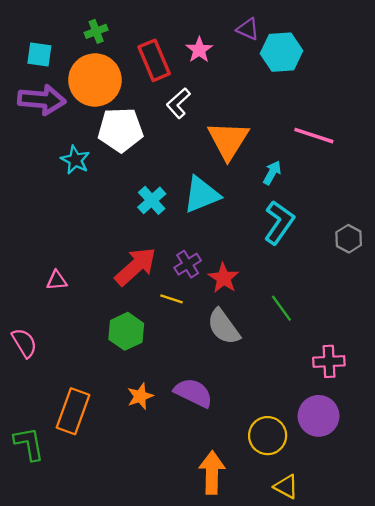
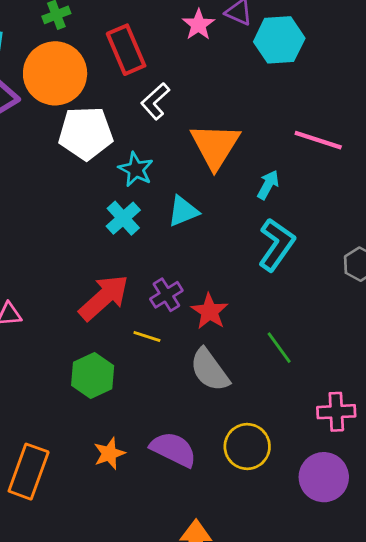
pink star: (199, 50) -> (198, 25), moved
cyan star: (75, 160) -> (136, 169), moved
cyan triangle: (202, 195) -> (183, 211), size x0.7
yellow circle: (268, 436) -> (247, 447), moved

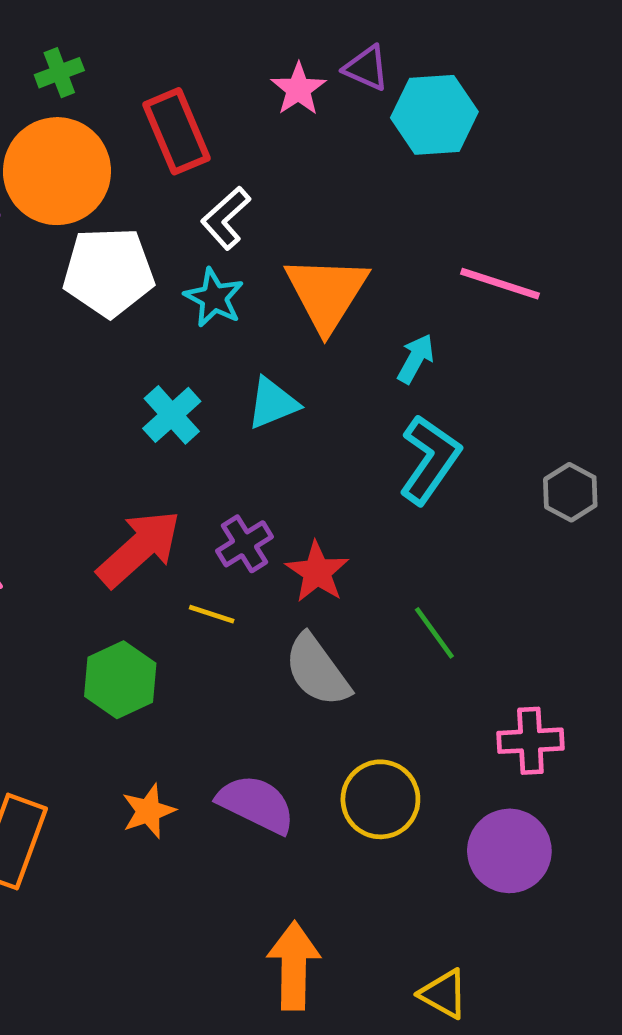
cyan star: (136, 169) -> (214, 298), moved

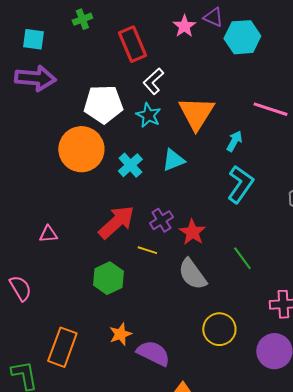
orange circle: (57, 171) -> (81, 149), moved
purple semicircle: (256, 804) -> (153, 353), moved

